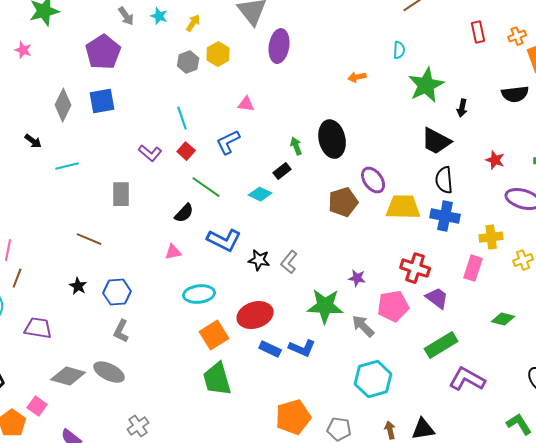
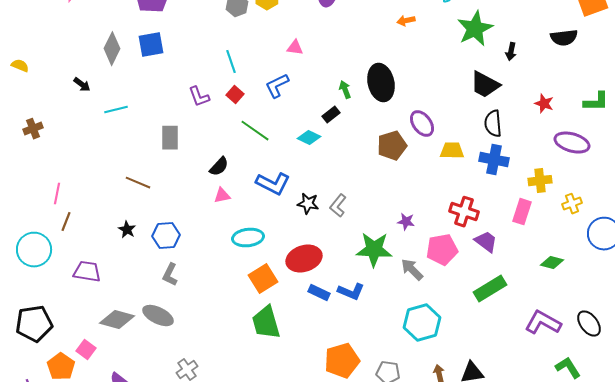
purple L-shape: (150, 153) -> (199, 97), turned 30
yellow trapezoid: (403, 207) -> (452, 151), size x0.7
black semicircle: (184, 213) -> (219, 167), moved
purple L-shape: (467, 379) -> (543, 323), moved

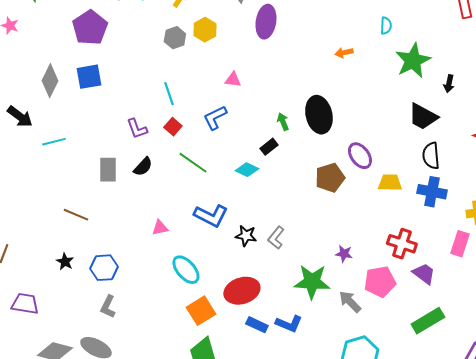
black arrow: (82, 85) -> (20, 117), size x1.5
black semicircle: (219, 167) -> (143, 167), moved
cyan ellipse: (248, 238) -> (186, 270), turned 56

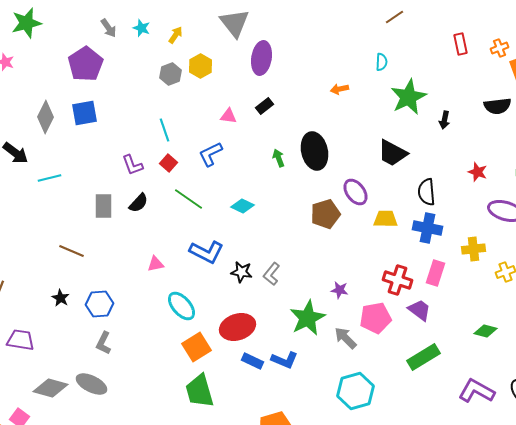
black trapezoid: (423, 117) -> (392, 153), moved
black rectangle: (269, 147) -> (264, 106), moved
pink rectangle: (460, 244) -> (436, 273), moved
green star: (312, 282) -> (308, 318), turned -30

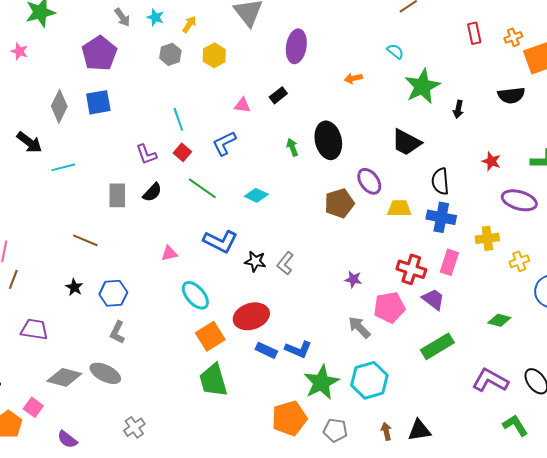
purple ellipse: (262, 58) -> (296, 46), moved
cyan semicircle: (382, 62) -> (395, 51), turned -54
gray hexagon: (170, 74) -> (170, 54), moved
green star: (308, 318) -> (321, 382), moved

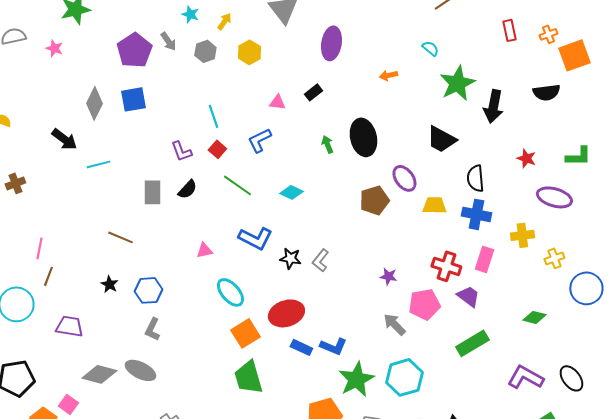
gray arrow: (122, 17) -> (168, 41), moved
black arrow: (458, 109) -> (493, 106), size x1.8

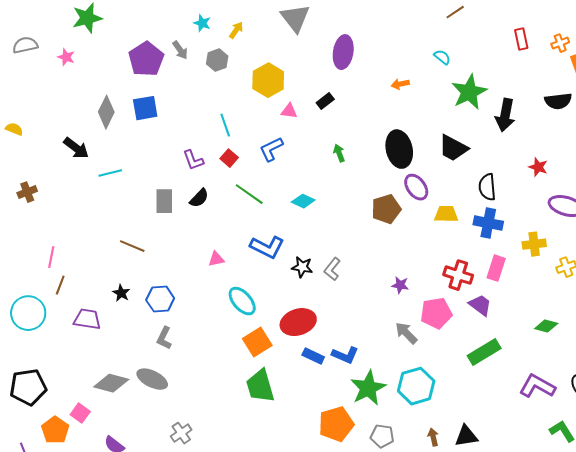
yellow hexagon: (249, 52) -> (268, 80), moved, size x1.4
black ellipse: (363, 137) -> (399, 149), moved
purple trapezoid: (69, 326) -> (87, 319), moved

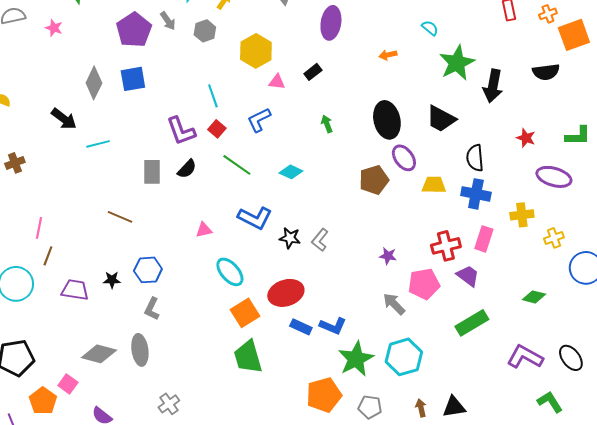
purple L-shape: (193, 160) -> (181, 131), size x1.4
red cross: (458, 275) -> (446, 246), turned -32
black star: (121, 293) -> (112, 280), moved, turned -30
gray ellipse: (152, 379) -> (140, 350), turned 56

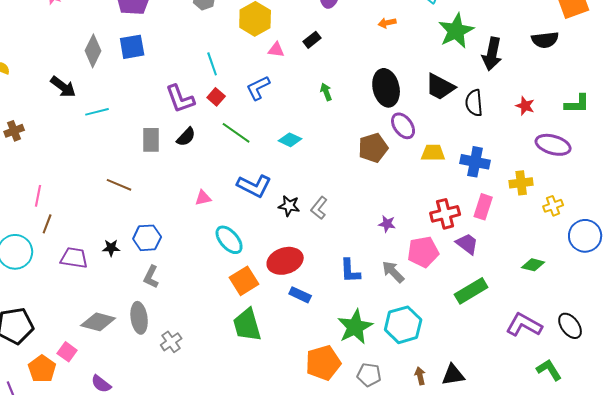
black semicircle: (475, 158) -> (474, 103), moved
blue L-shape: (333, 326) -> (350, 271), moved, turned 64
gray cross: (169, 404) -> (171, 342), moved

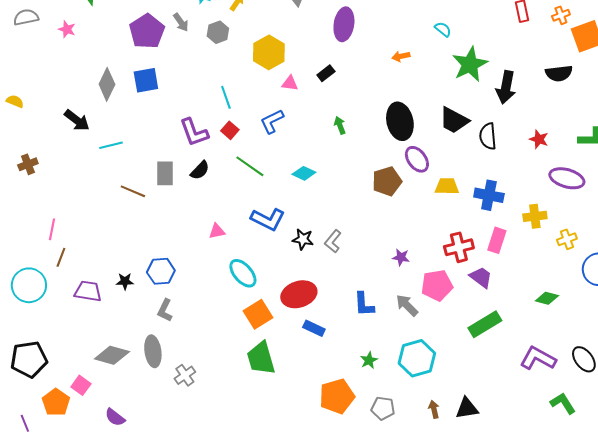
brown line: (119, 185) -> (133, 191), moved
green star: (355, 327) -> (369, 360), size x0.5

